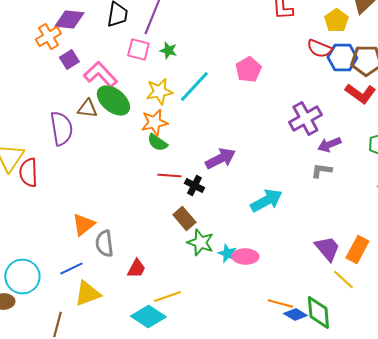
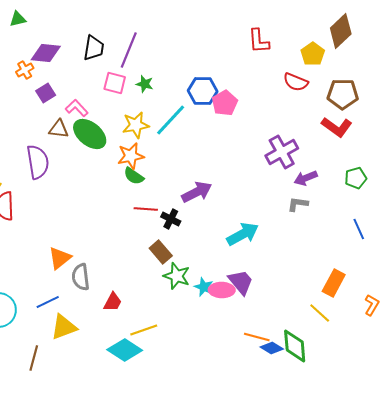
orange cross: (48, 36) -> (25, 70), size x0.7
blue hexagon: (342, 58) -> (203, 91), moved
pink L-shape: (100, 74) -> (77, 108), size x0.7
brown triangle: (87, 108) -> (59, 129), moved
purple trapezoid: (327, 248) -> (241, 282), moved

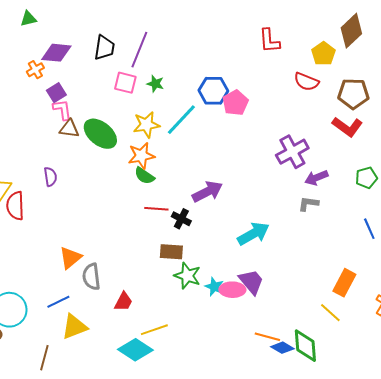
pink L-shape: (77, 108) -> (62, 110), moved, turned 35
purple semicircle: (38, 162) -> (50, 177), moved, size x0.6
brown rectangle: (161, 252) -> (171, 252), turned -45

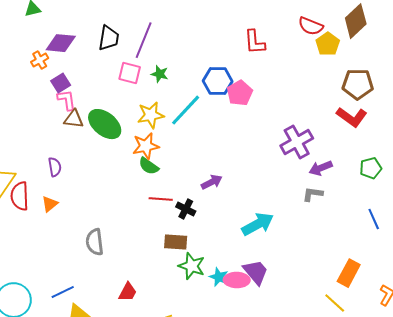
red L-shape: (269, 41) -> (255, 42), moved
red semicircle: (306, 82) -> (311, 26), moved
purple arrow: (207, 192) -> (212, 182), size x0.7
orange triangle: (70, 258) -> (50, 204), moved, size x0.7
gray semicircle: (91, 277) -> (95, 242), moved

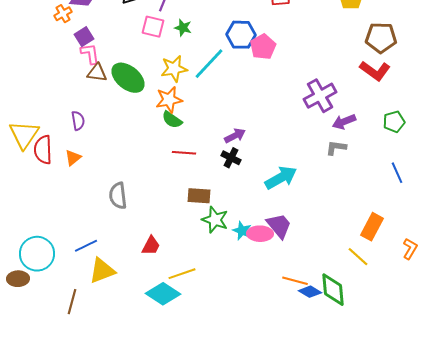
black cross: (186, 209) -> (231, 158), moved

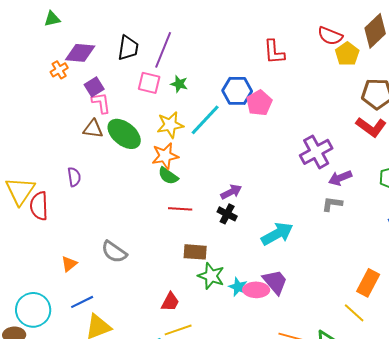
purple square: (84, 37) -> (94, 87), moved
pink L-shape: (90, 54) -> (101, 103), moved
orange triangle: (73, 158) -> (69, 264), moved
gray semicircle: (118, 196) -> (114, 252), turned -48
red trapezoid: (151, 246) -> (170, 302), moved

